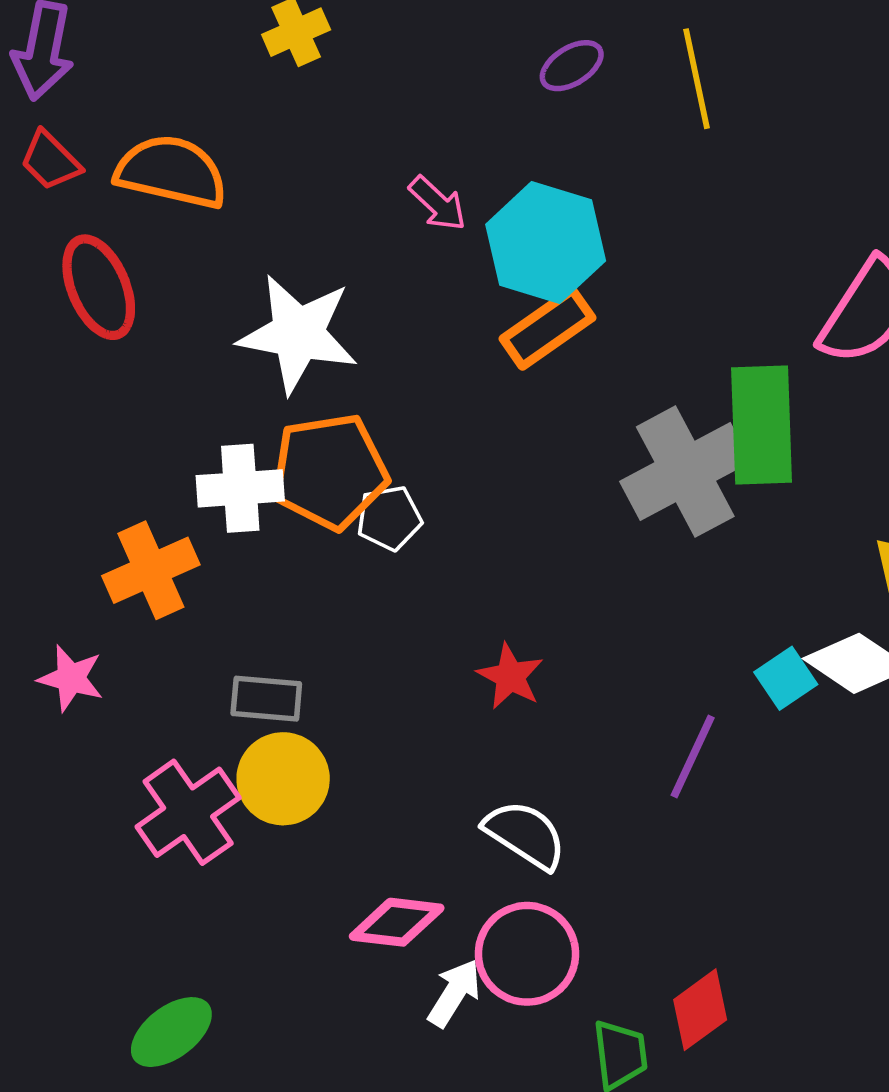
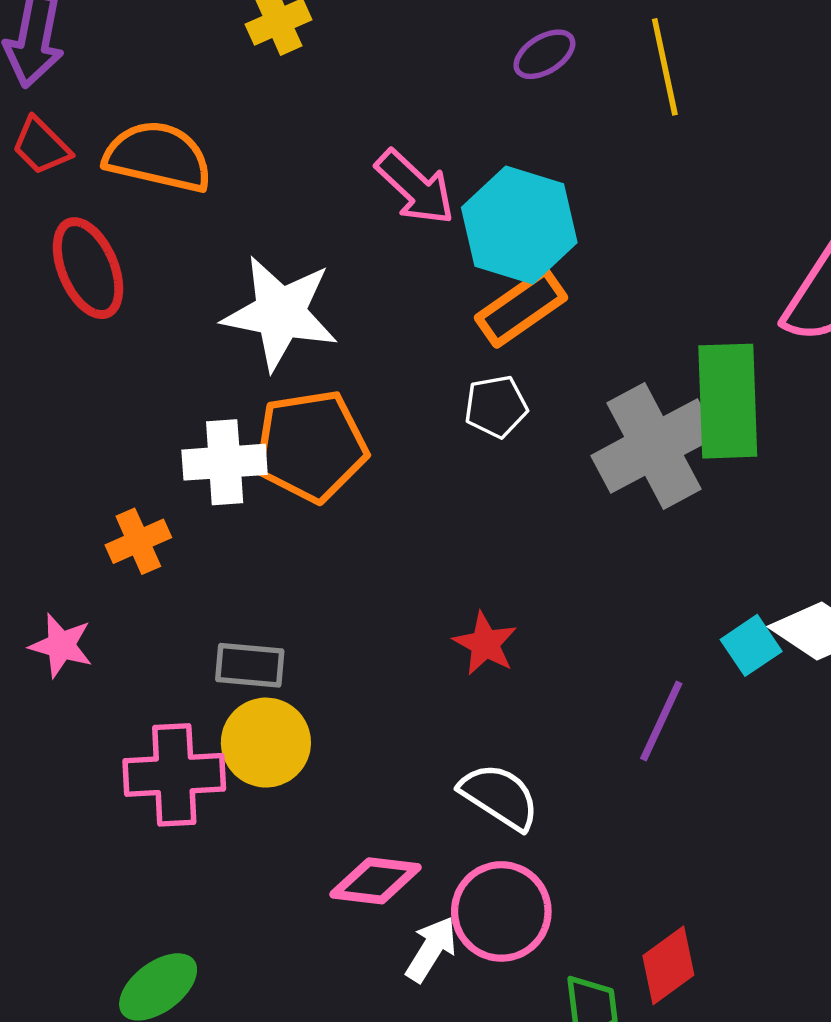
pink arrow: (438, 203) -> (415, 187), size x1.4
white pentagon: (389, 518) -> (496, 406), moved
orange cross: (151, 570) -> (138, 541), size x0.7
pink cross: (188, 812) -> (174, 775), turned 32

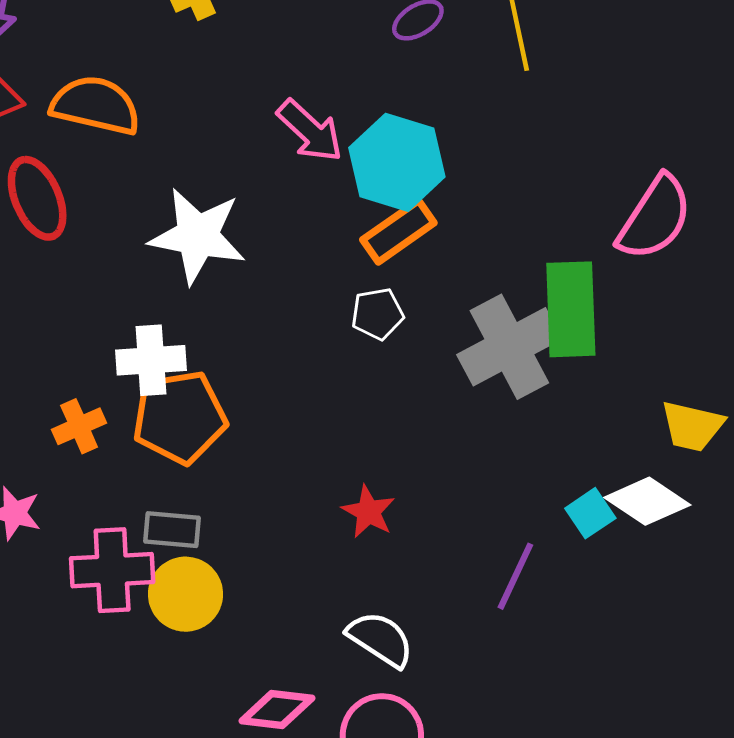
orange pentagon: (311, 446) -> (180, 417), moved
pink cross: (174, 775) -> (112, 570), moved

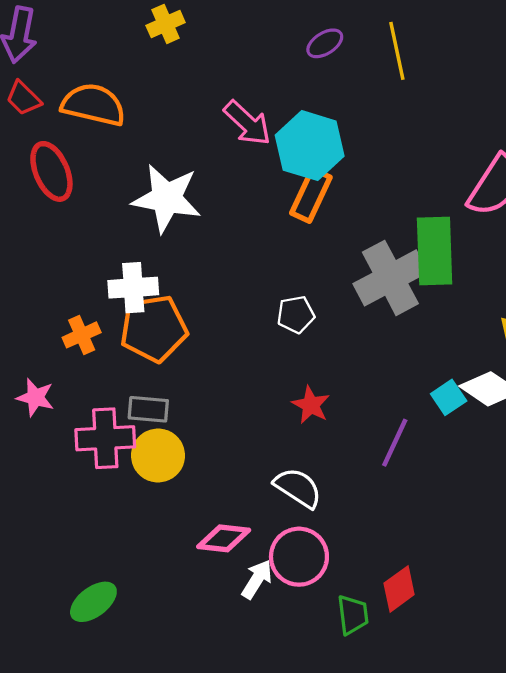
orange rectangle: (398, 231) -> (311, 195), turned -30
white pentagon: (377, 314) -> (296, 315), moved
red star: (368, 512) -> (311, 405), moved

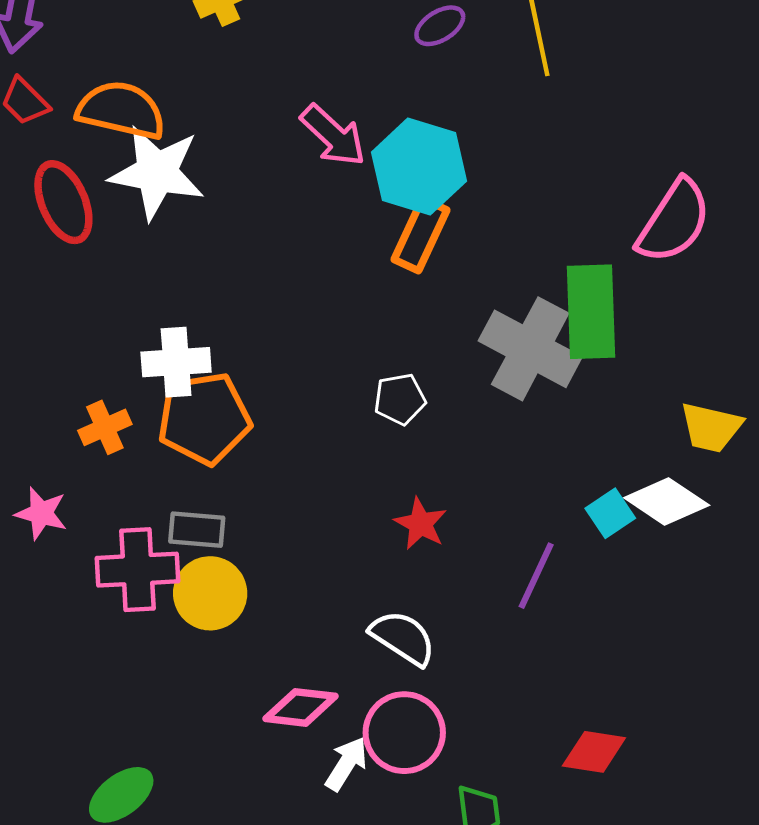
white star: (167, 198) -> (157, 172), moved
gray cross: (390, 278) -> (530, 349), turned -34
red diamond: (399, 589) -> (594, 752), moved, turned 45

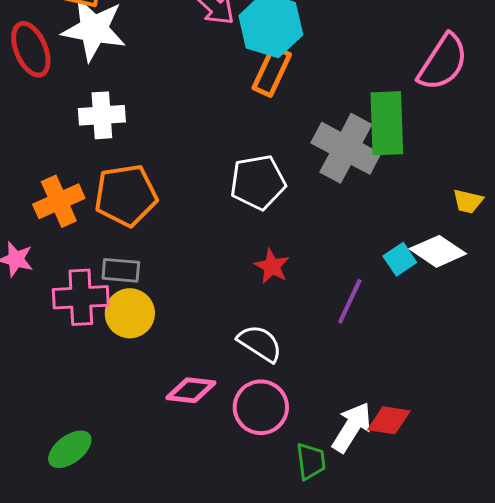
white cross: (176, 362) -> (102, 115), moved
white pentagon: (400, 399) -> (258, 182), size x1.6
orange cross: (105, 427) -> (59, 201), size x1.4
yellow trapezoid: (711, 427) -> (468, 201), size x0.7
white arrow: (346, 764) -> (352, 427), moved, size x1.4

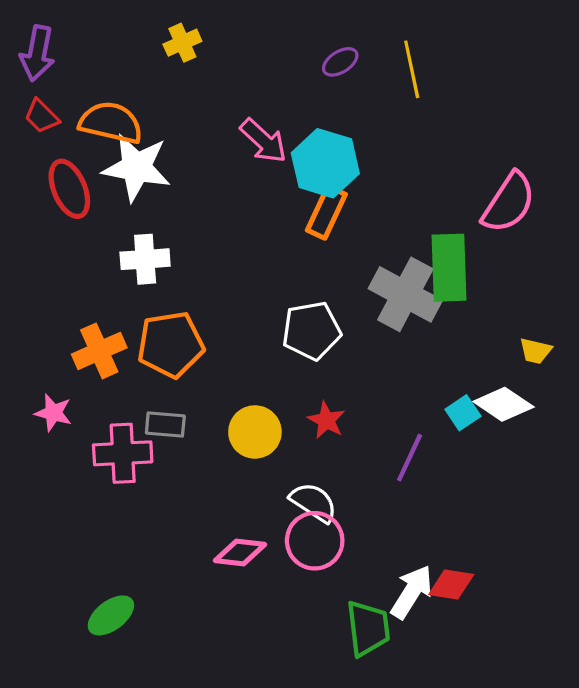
yellow circle: (130, 313) -> (255, 432), moved
pink circle: (261, 407) -> (315, 541), moved
green trapezoid: (311, 461) -> (368, 628), size x1.4

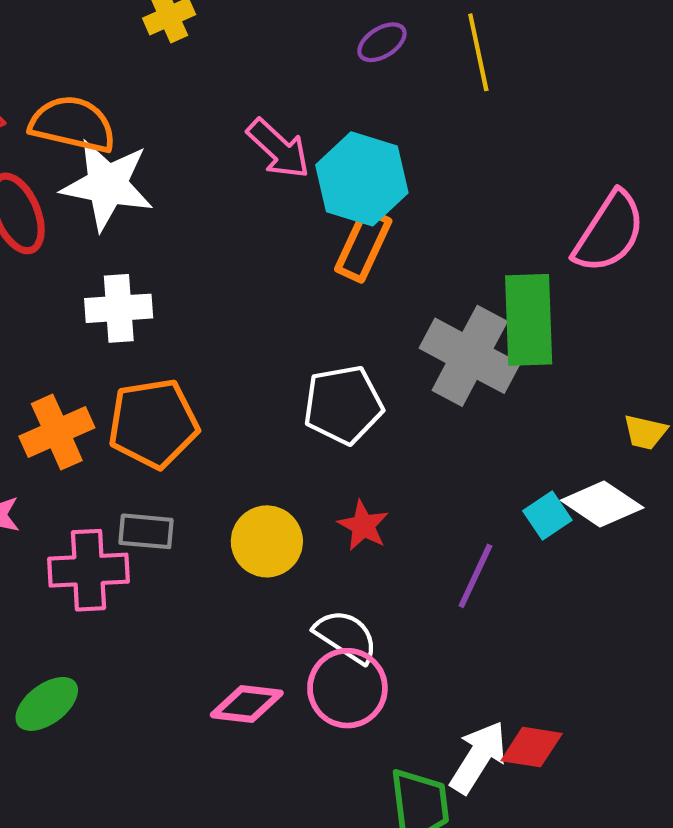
green ellipse: (111, 615) -> (47, 704), moved

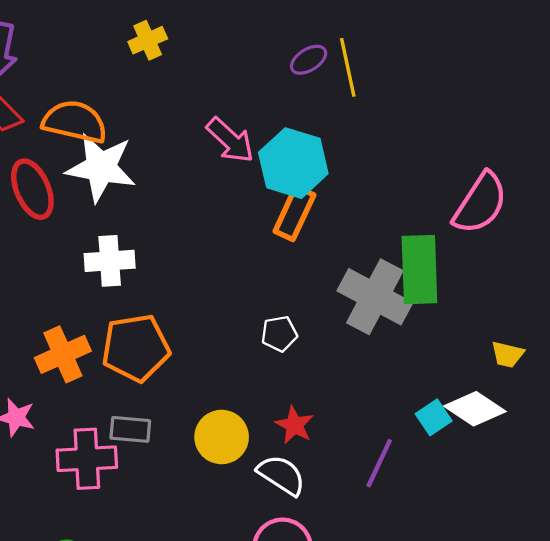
yellow line: (478, 52) -> (348, 67), moved
white pentagon: (343, 405) -> (279, 334), size x0.6
white semicircle: (346, 636) -> (281, 475), moved

